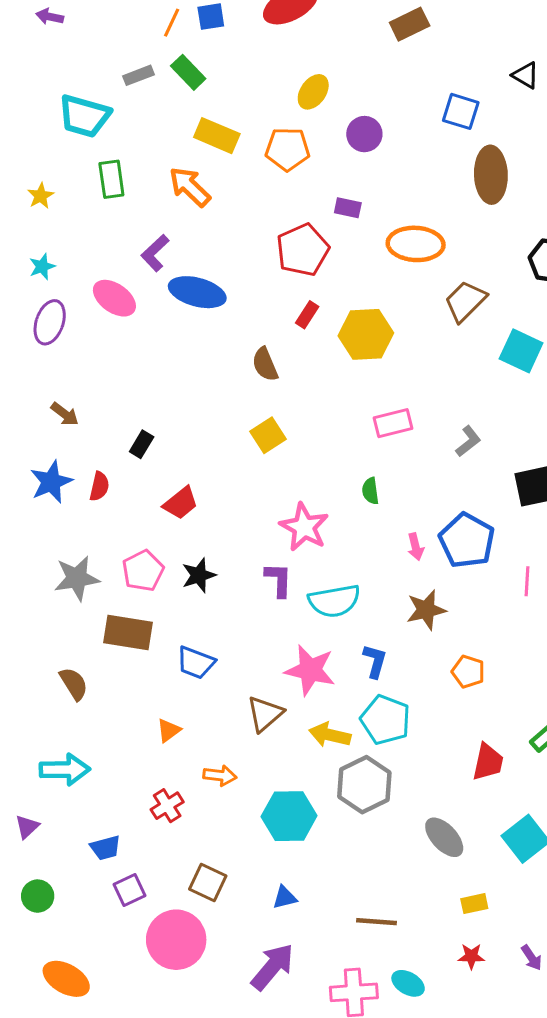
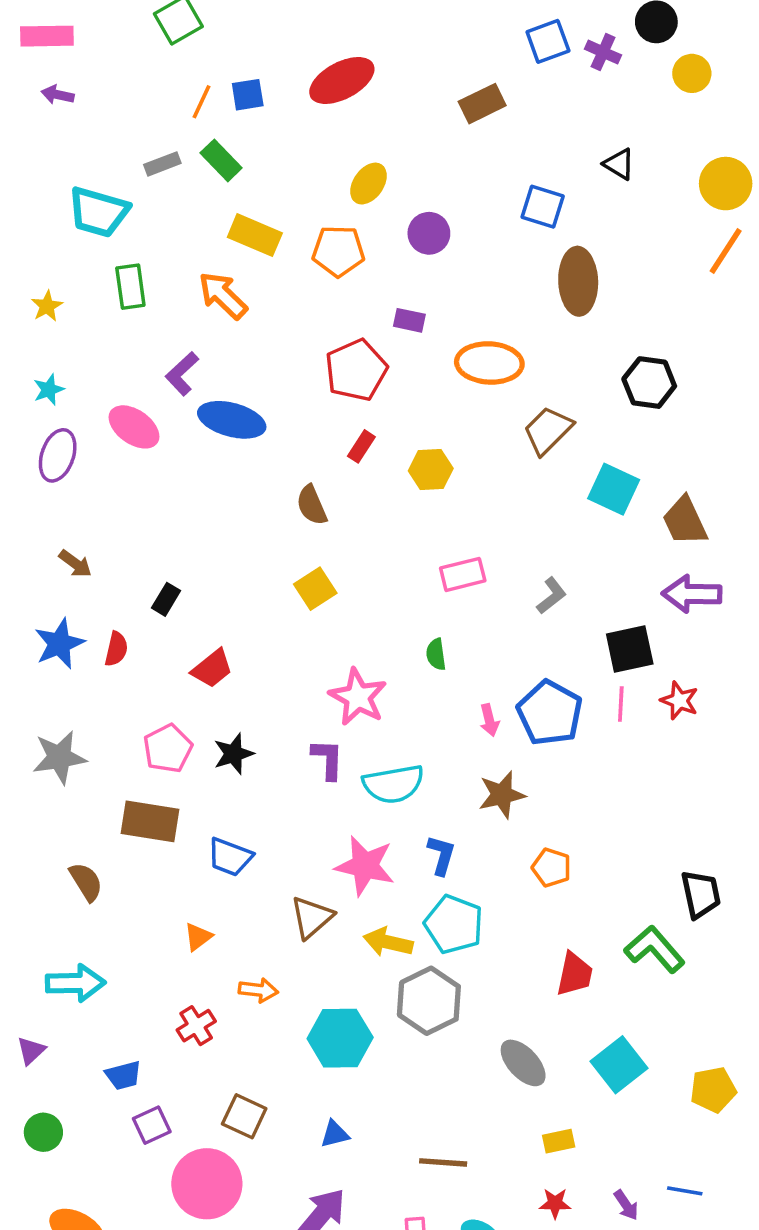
yellow hexagon: (366, 334) -> (431, 470), size x0.7
gray star: (77, 578) -> (59, 757), moved
pink line: (527, 581) -> (621, 704), moved

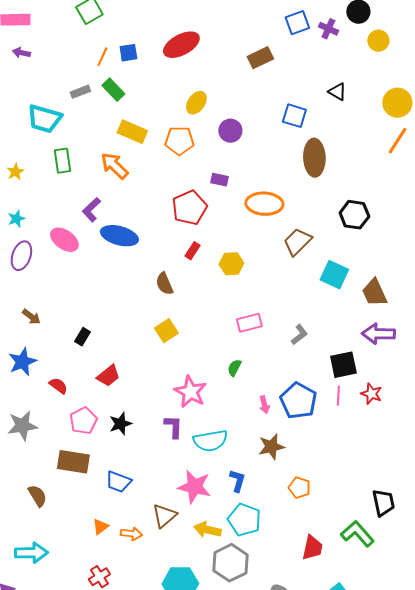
red semicircle: (116, 649) -> (58, 386), moved, turned -66
green semicircle: (436, 654) -> (234, 368), turned 36
orange arrow: (258, 990) -> (131, 534), moved

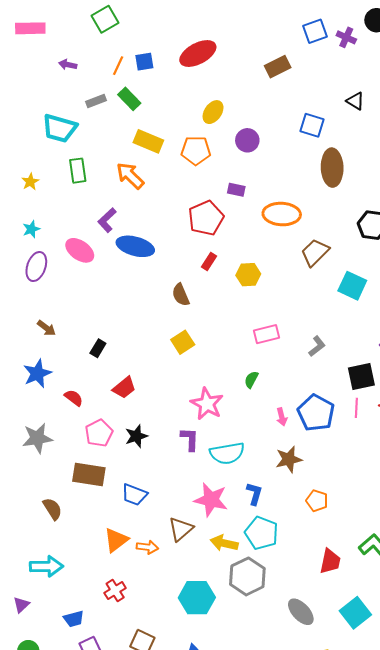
purple arrow: (21, 53) -> (68, 65), moved
orange triangle: (100, 527) -> (116, 540), size x1.5

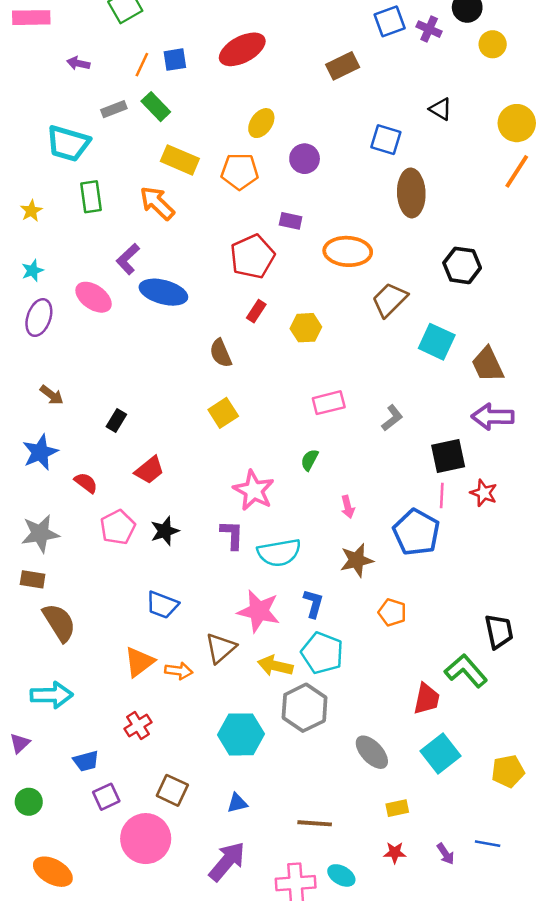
blue pentagon: (316, 413) -> (416, 532), moved
brown rectangle: (89, 474) -> (33, 579), moved, size x0.6
brown semicircle: (52, 509) -> (59, 623), size x1.4
red trapezoid: (330, 561) -> (427, 699), moved

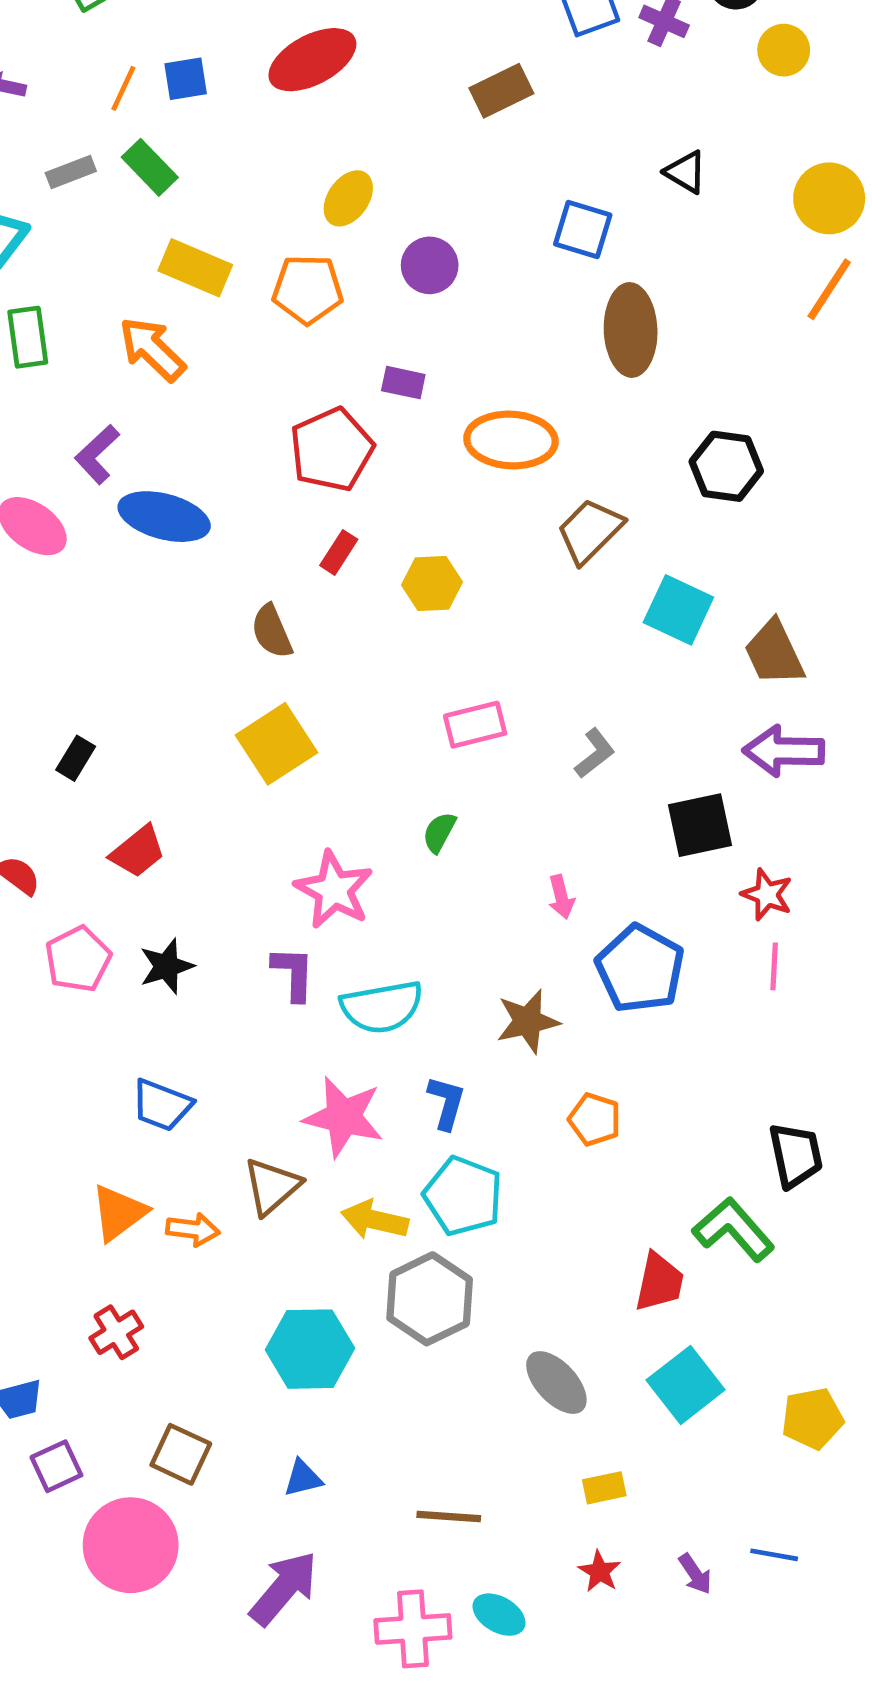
yellow square: (223, 413) -> (277, 744), size x1.4
pink line: (442, 495) -> (774, 966), moved
pink arrow: (348, 507) -> (561, 897), moved
red star: (395, 853) -> (599, 1572), turned 30

